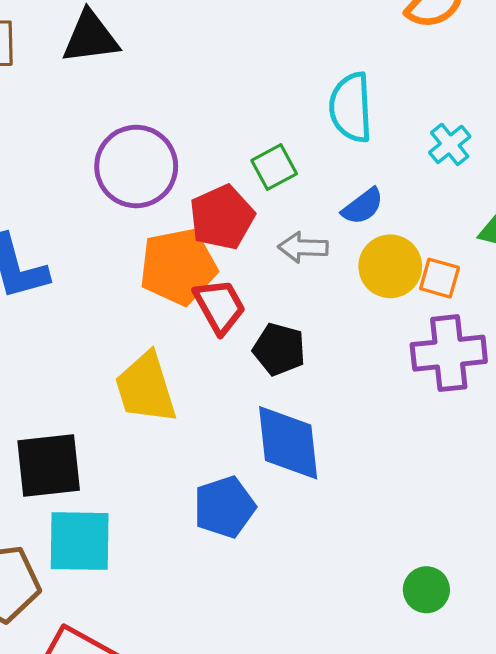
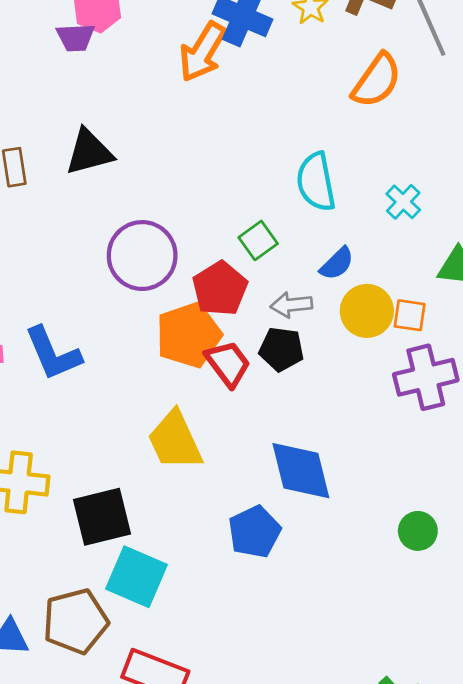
black pentagon: (279, 349) -> (281, 349), moved
cyan square: (80, 541) -> (137, 577), turned 30
green circle: (426, 590) -> (418, 531), moved

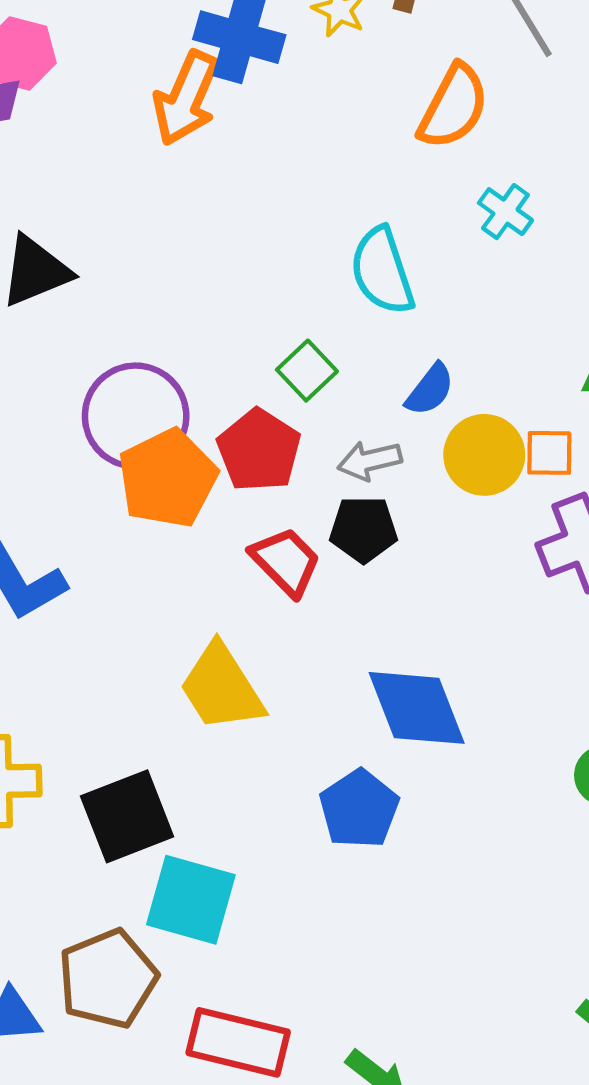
cyan cross: (403, 202) -> (505, 212), moved
orange pentagon: (189, 335) -> (168, 478), moved

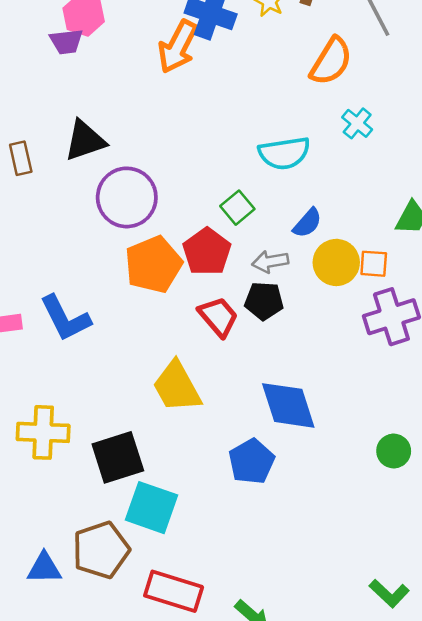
cyan semicircle: (382, 271) -> (284, 153), turned -84
purple circle: (136, 416) -> (127, 197), moved

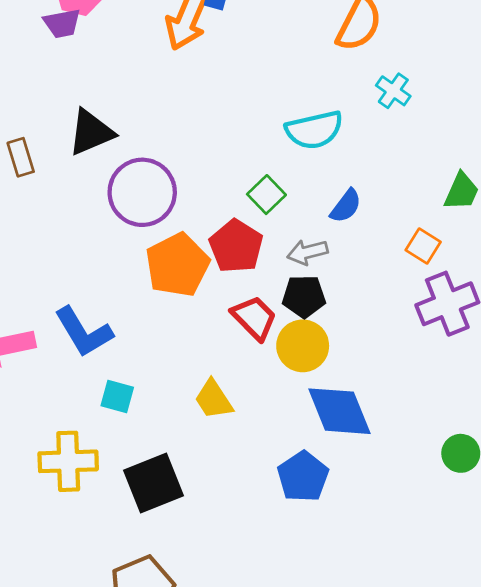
yellow circle: (336, 262) -> (303, 346), moved
orange square: (374, 264) -> (423, 246), turned 32
yellow trapezoid: (177, 387) -> (214, 399), size x0.7
cyan square: (151, 508) -> (117, 396), moved, size x0.6

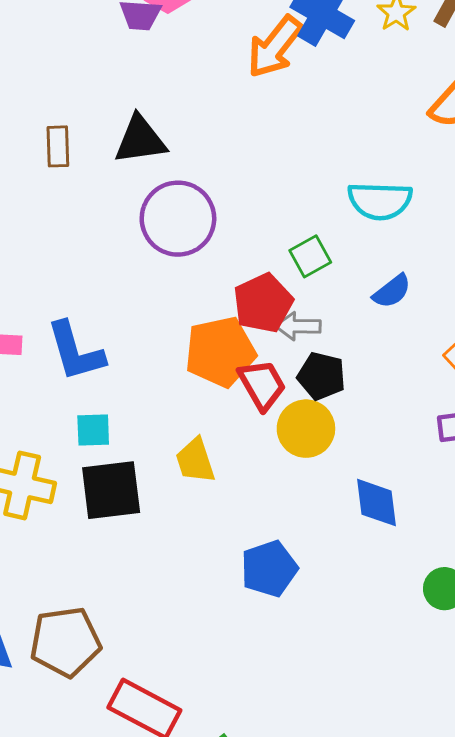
gray arrow: (307, 252) -> (298, 326), moved
orange pentagon: (177, 265) -> (220, 352), moved
cyan square: (117, 396) -> (93, 430), turned -32
blue diamond: (339, 411) -> (377, 503), moved, size x0.7
black square: (154, 483) -> (111, 490), moved

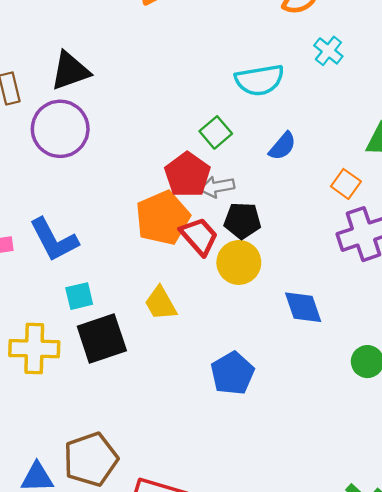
purple circle: (178, 219) -> (60, 129), moved

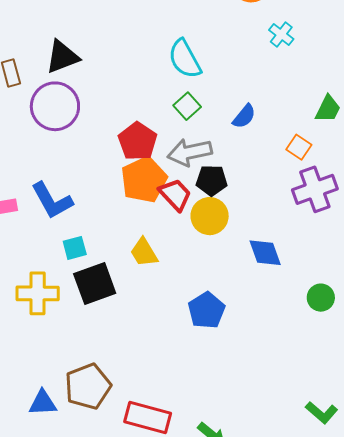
cyan semicircle: (260, 80) -> (185, 59), moved, turned 72
red pentagon: (187, 175) -> (138, 141), moved
gray arrow: (217, 187) -> (190, 152), size x1.5

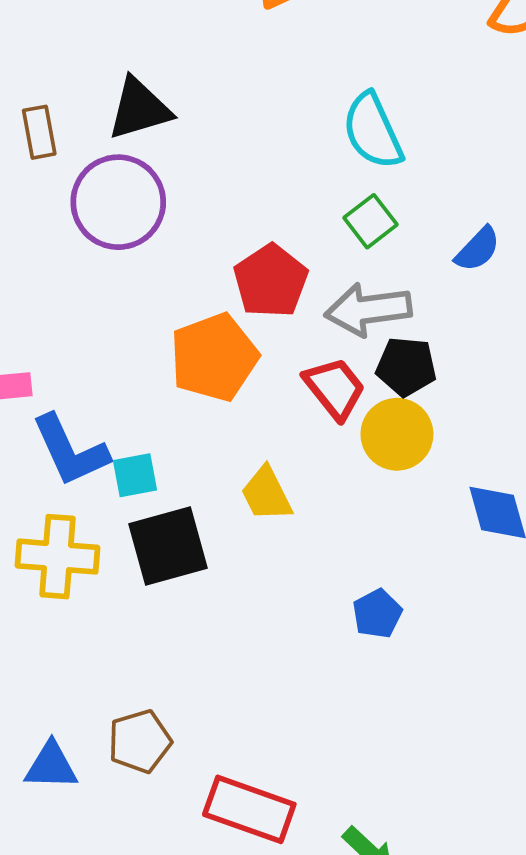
orange pentagon: (144, 180) -> (214, 357), moved
blue L-shape: (52, 201) -> (70, 450), moved
blue pentagon: (206, 310) -> (377, 614), size x0.7
brown pentagon: (88, 386) -> (140, 741), size x0.7

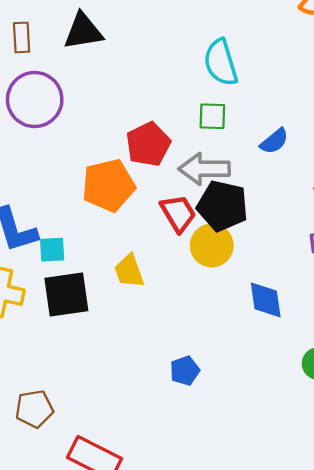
purple circle: (118, 202) -> (35, 100), moved
green square: (371, 221) -> (212, 116), turned 32
black pentagon: (406, 367) -> (222, 206), size x1.4
blue pentagon: (377, 614) -> (185, 371), moved

